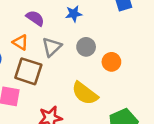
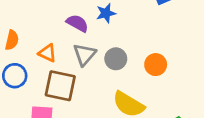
purple semicircle: (35, 18) -> (77, 23), moved
gray circle: (86, 47) -> (116, 59), moved

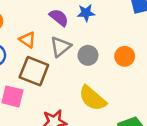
orange circle: (156, 65) -> (125, 56), moved

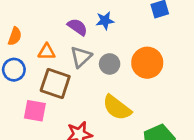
orange triangle: (27, 40) -> (47, 52), turned -30
orange circle: (125, 56) -> (147, 63), size x1.5

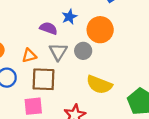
orange circle: (147, 63) -> (100, 30), moved

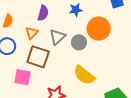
purple semicircle: (48, 28) -> (43, 13), moved, turned 70
orange triangle: (29, 56) -> (32, 33), turned -48

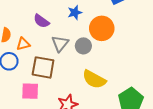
purple semicircle: (43, 13) -> (41, 21), turned 119
orange triangle: (32, 33) -> (23, 44), moved, turned 40

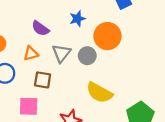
orange triangle: (23, 44) -> (31, 53), moved
brown square: (43, 67) -> (43, 80), size x0.7

